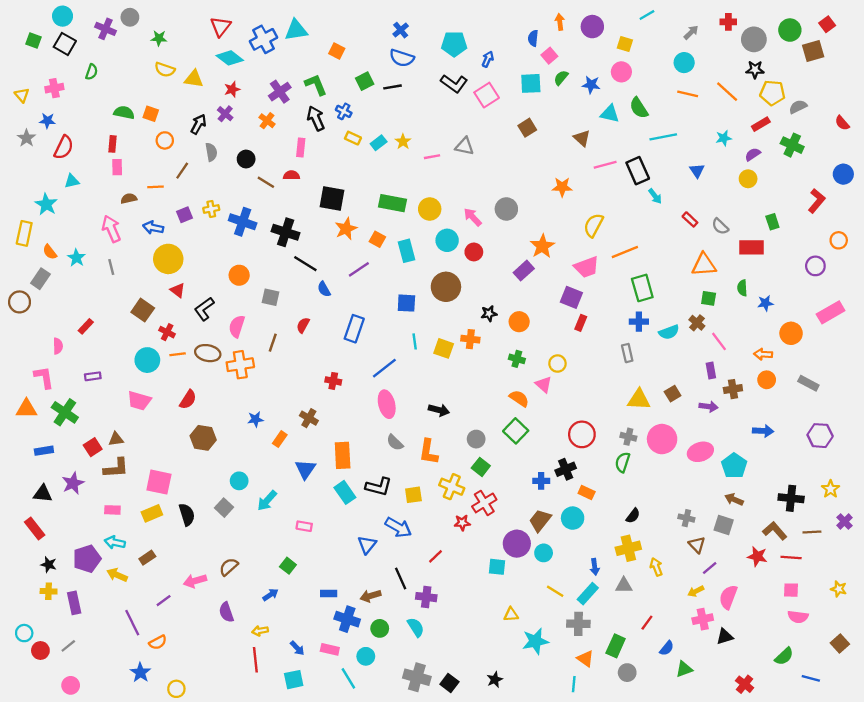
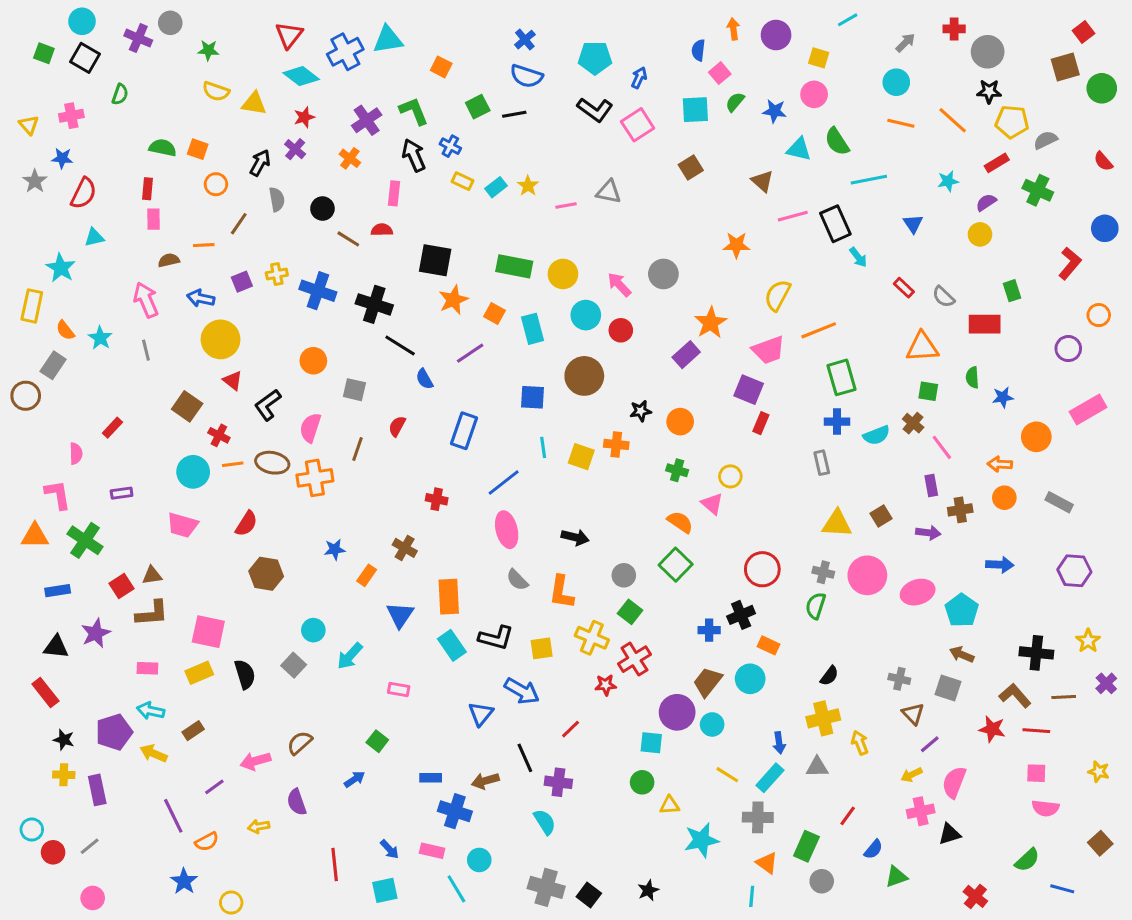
green circle: (790, 30) -> (1102, 88), moved
green circle: (380, 628) -> (642, 782), moved
yellow arrow: (260, 631) -> (259, 826), moved

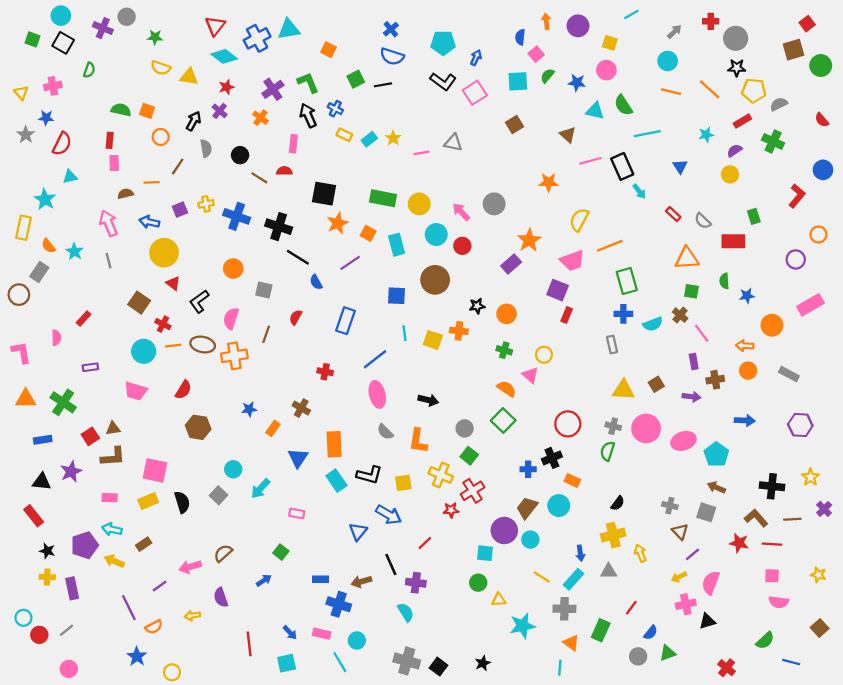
pink L-shape: (58, 495) -> (21, 352), moved
gray circle: (822, 881) -> (638, 656), moved

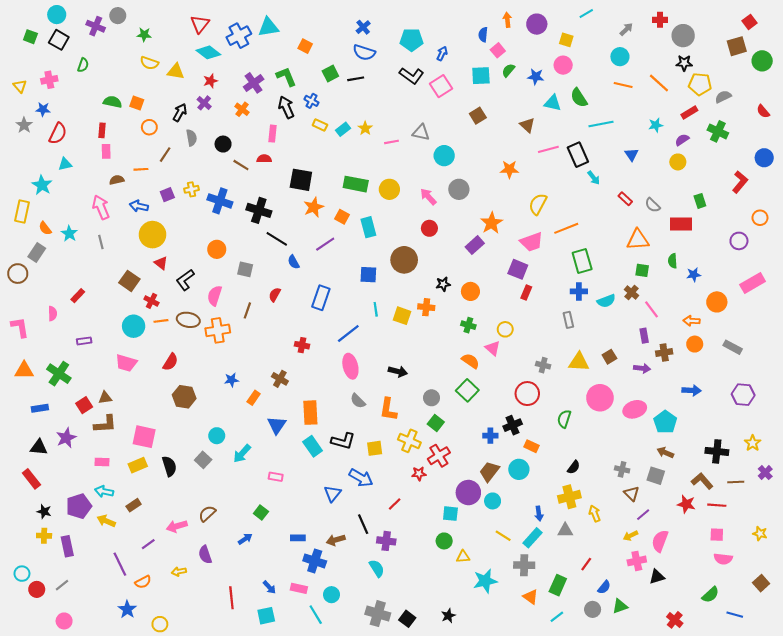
cyan circle: (436, 234) -> (444, 156), moved
gray cross: (613, 426) -> (543, 365), moved
cyan line: (560, 668) -> (557, 617), moved, turned 48

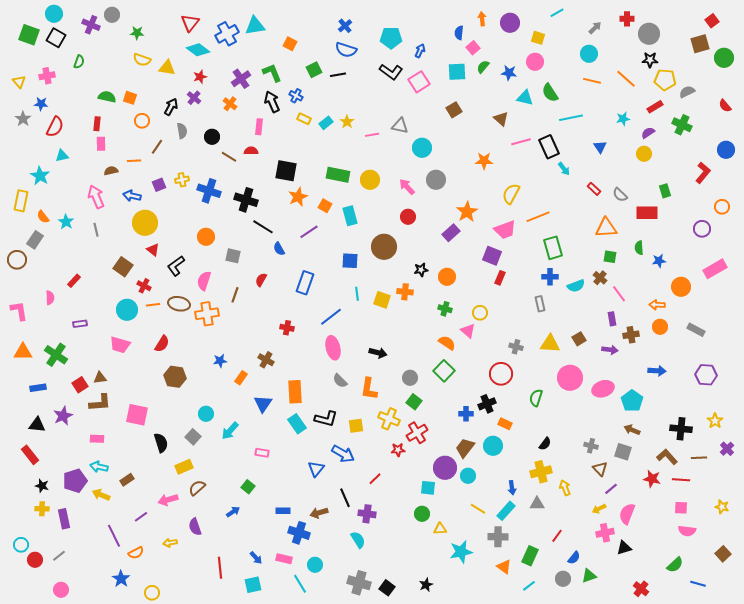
green square: (30, 37) -> (29, 35), size x1.5
yellow rectangle: (138, 465) -> (184, 467), moved

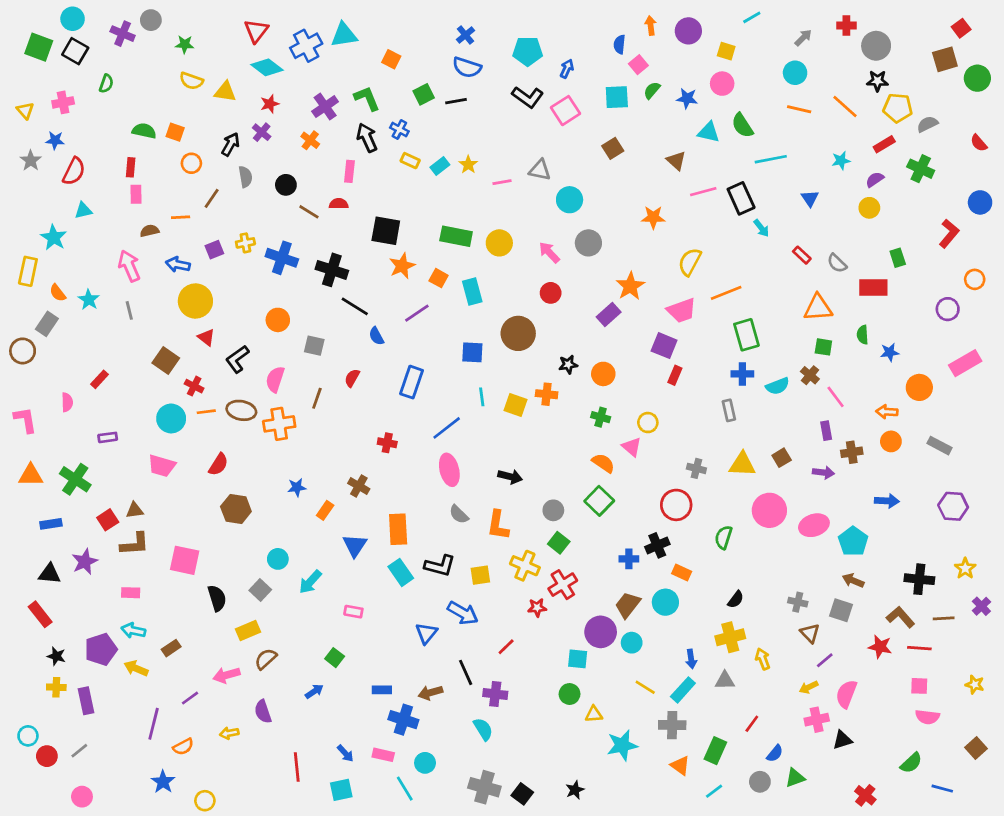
purple line: (114, 536) -> (154, 724), turned 40

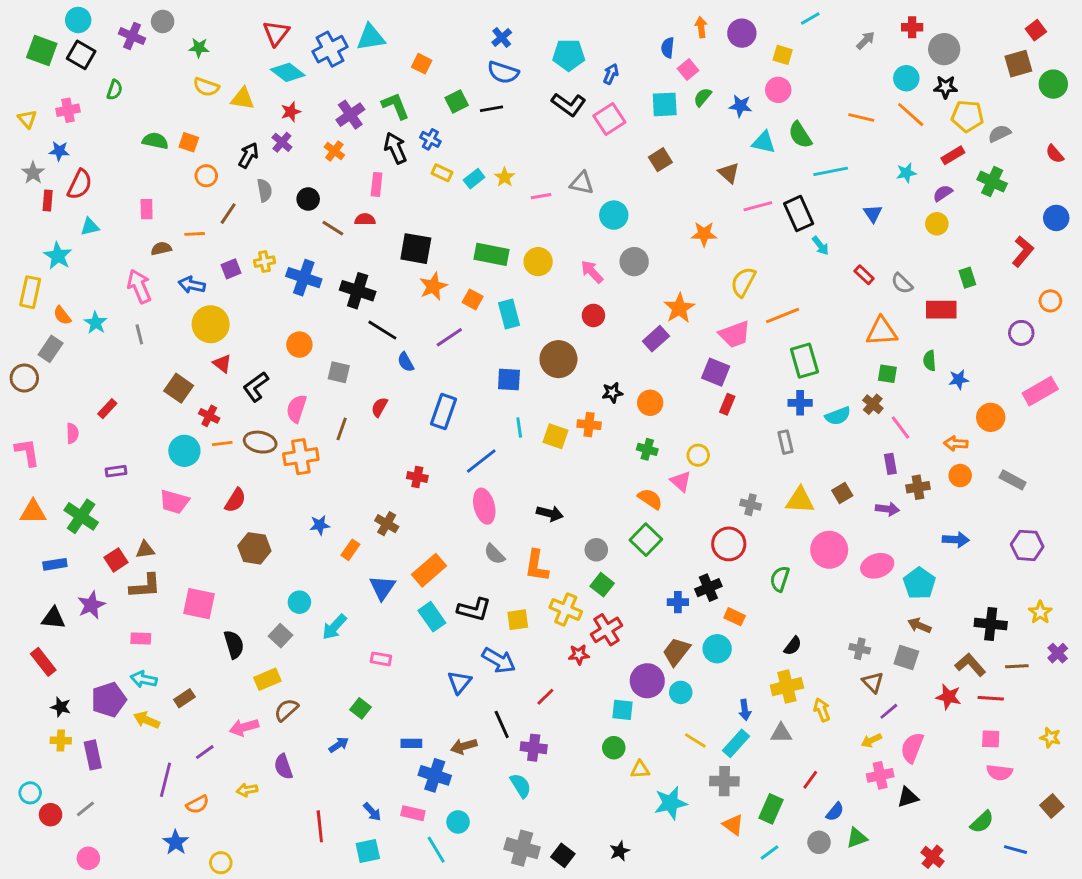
cyan circle: (795, 73) -> (906, 78), moved
red rectangle: (131, 167) -> (48, 200), moved
orange rectangle: (398, 529) -> (429, 570), turned 52

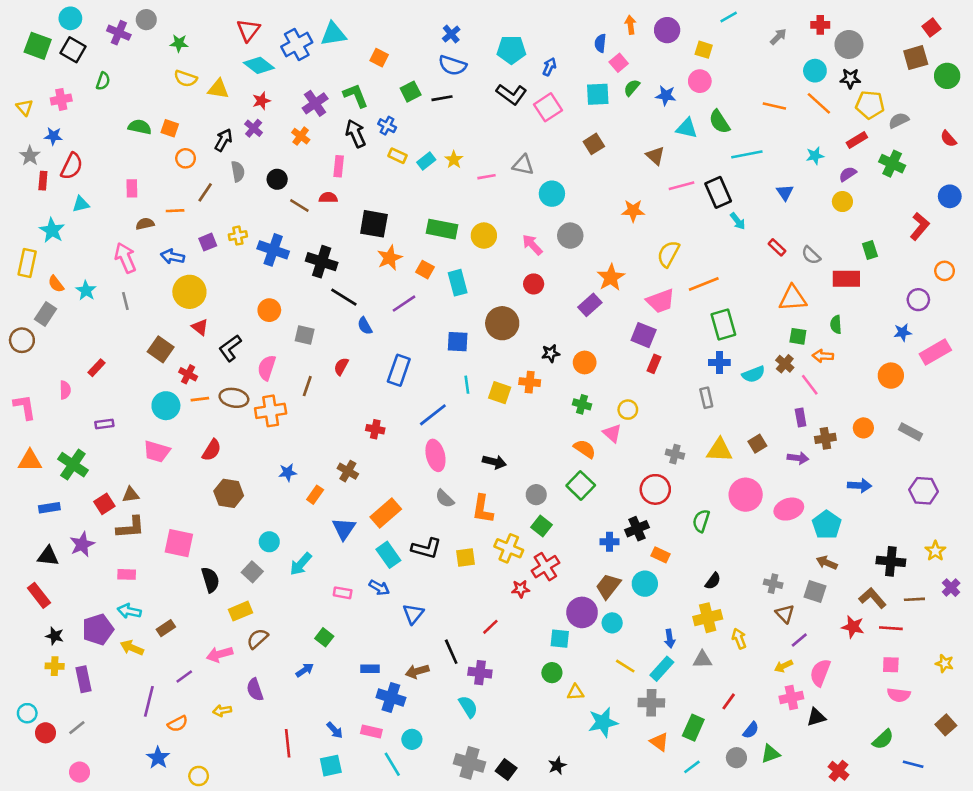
blue star: (959, 379) -> (903, 332), moved
orange arrow: (956, 444) -> (823, 356), moved
blue arrow: (499, 660) -> (379, 588), moved, size x0.7

